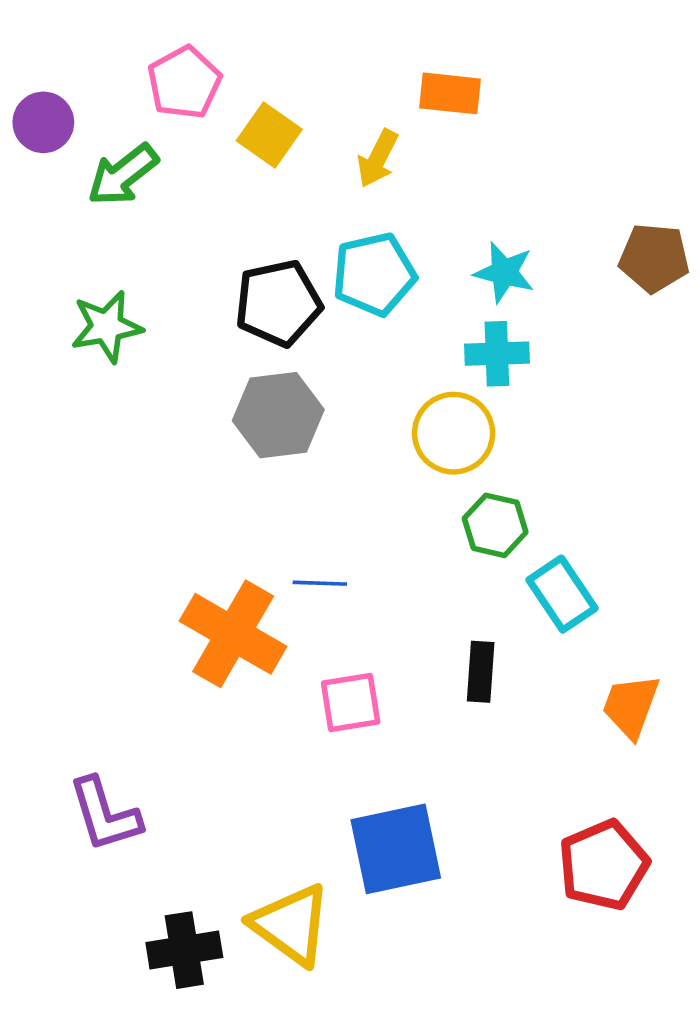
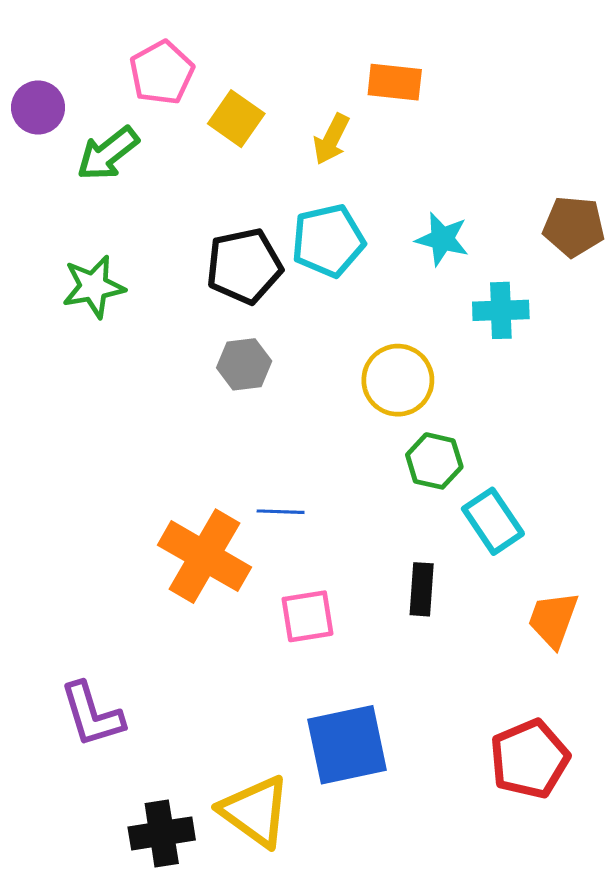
cyan cross: (497, 354) -> (501, 310), moved
gray hexagon: (278, 415) -> (244, 364), size x0.7

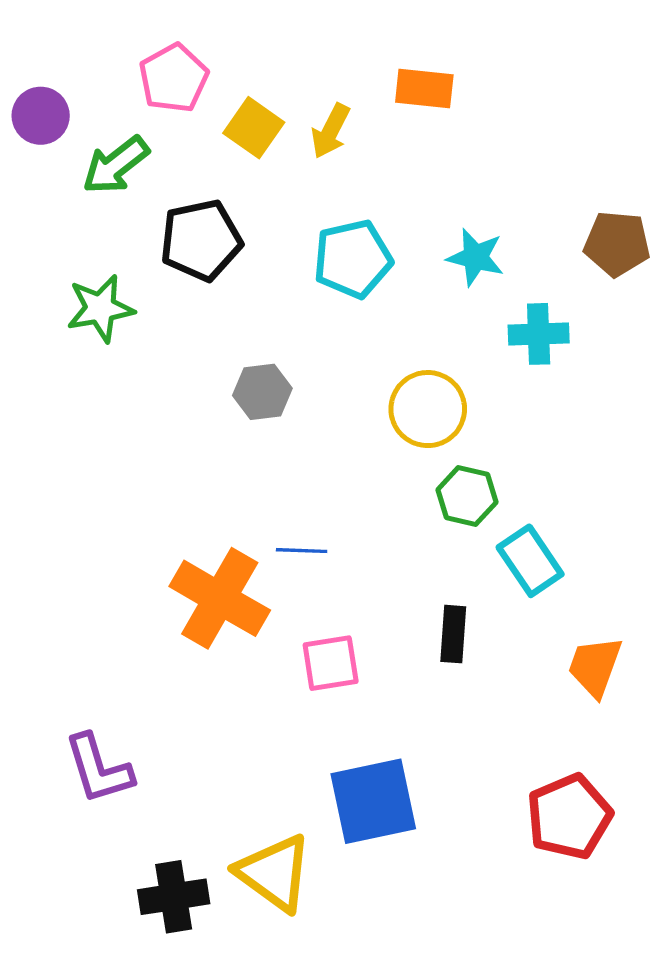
yellow arrow: (331, 139) -> (331, 131), moved
black pentagon: (244, 266) -> (201, 240), moved

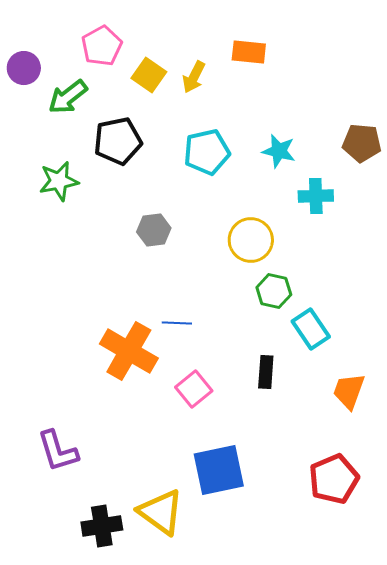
pink square: (331, 663) -> (194, 389), turned -30

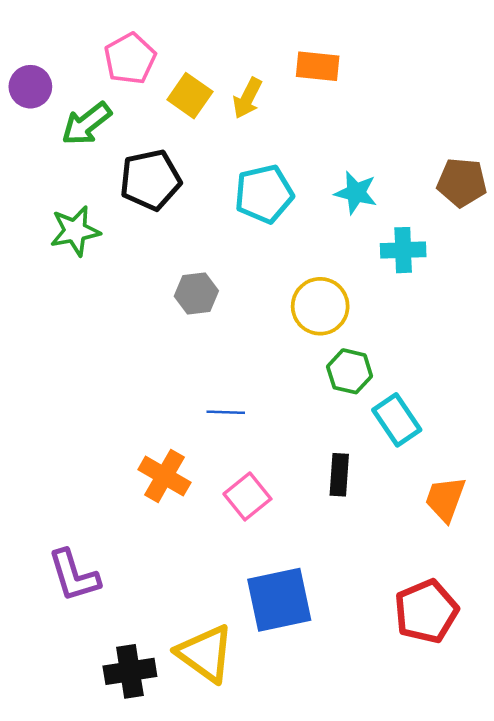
orange cross: (129, 351) -> (164, 476), moved, size x0.7

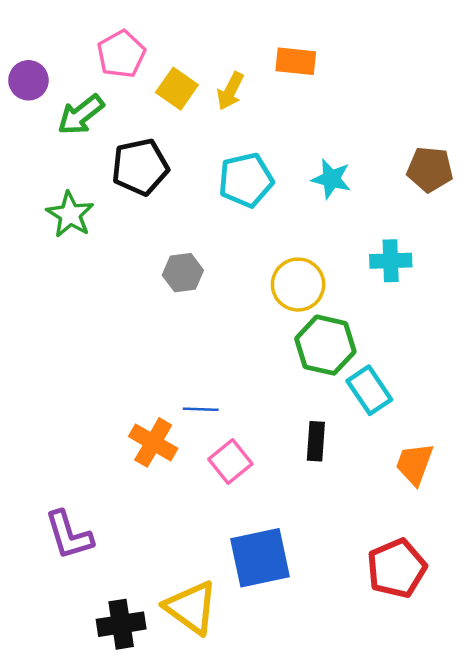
green star: (75, 231) -> (70, 214), turned -30
cyan cross: (403, 250) -> (391, 261), moved
green hexagon: (350, 371) -> (325, 345), size x1.4
blue line: (226, 412) -> (201, 409), moved

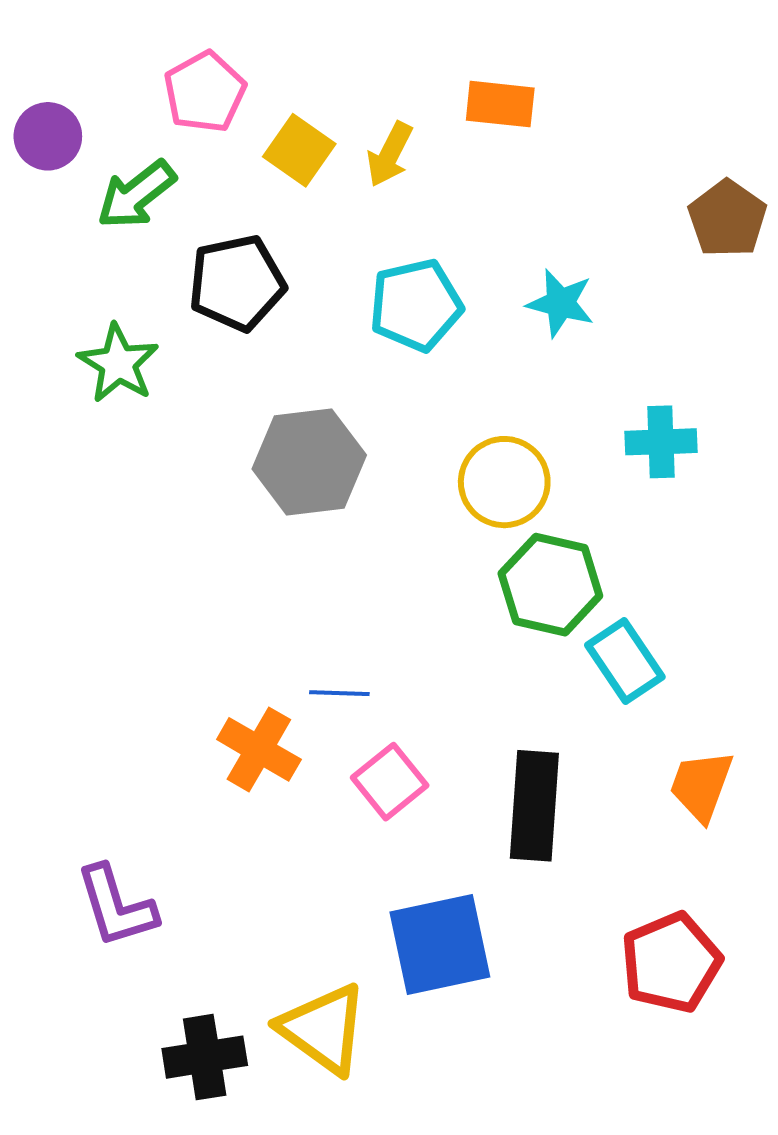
brown pentagon: (430, 169) -> (727, 219), moved, turned 30
gray hexagon: (183, 273) -> (309, 462), size x1.6
black rectangle: (316, 441) -> (534, 806), moved, size x1.6

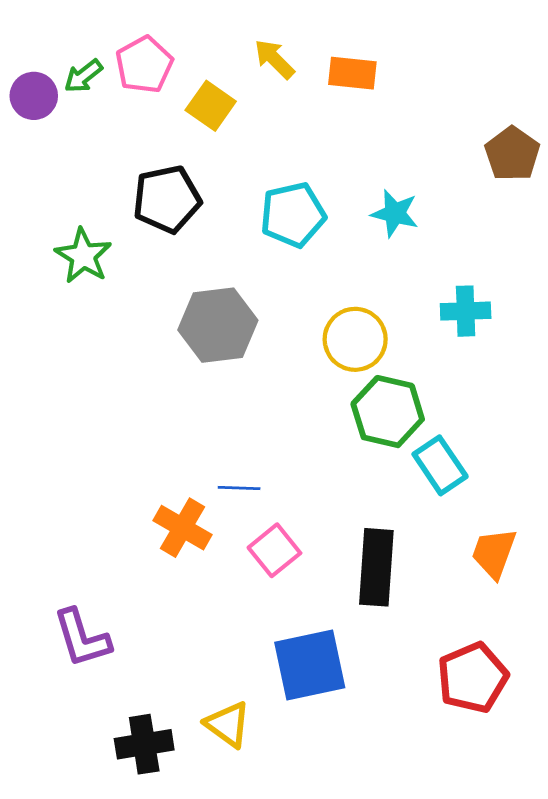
yellow arrow: (390, 154) -> (274, 59), moved, turned 108
green arrow: (136, 195) -> (83, 76), moved, size x0.7
yellow triangle: (323, 1029) -> (228, 724), size x0.7

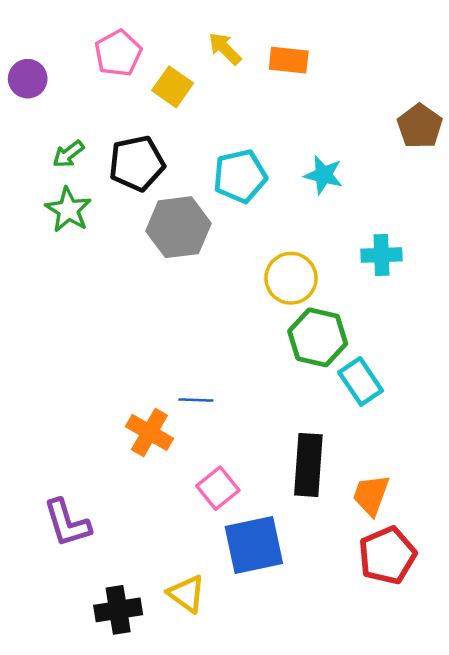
green arrow: (83, 76) -> (68, 154), moved
gray hexagon: (218, 325) -> (178, 227), moved
pink square: (274, 550) -> (218, 488), moved
orange trapezoid: (494, 553) -> (371, 495), moved

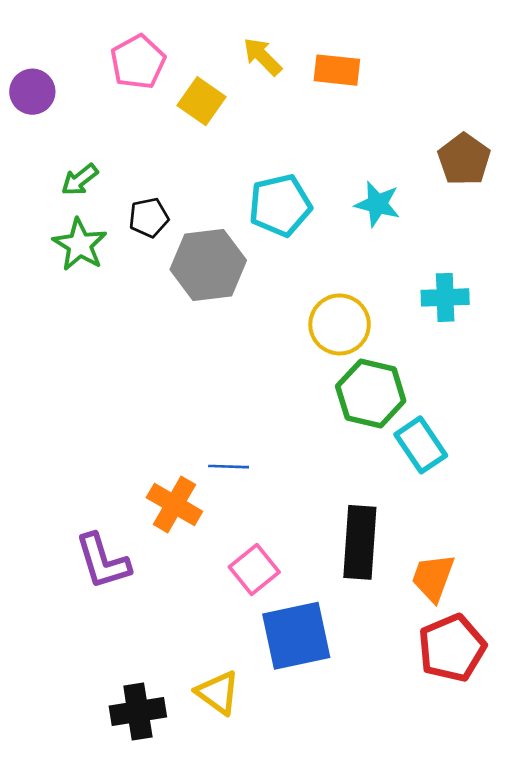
brown pentagon: (420, 126) -> (464, 159), moved
black pentagon: (137, 163) -> (149, 218), moved, size x0.6
purple L-shape: (67, 523) -> (103, 561), moved

